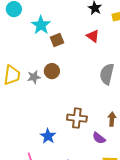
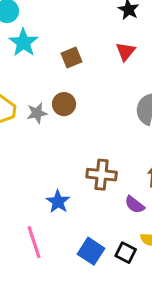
cyan star: (41, 25) -> (23, 43), moved
red triangle: (93, 36) -> (126, 52), turned 32

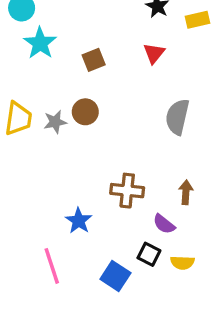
black square: (126, 253) -> (149, 254), moved

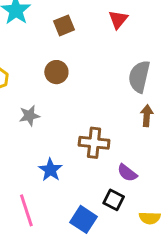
gray star: (55, 122) -> (29, 116), moved
brown arrow: (186, 192) -> (147, 116), moved
yellow semicircle: (182, 263) -> (150, 218), moved

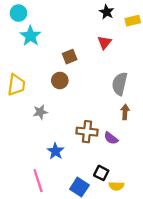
brown square: (64, 25) -> (70, 57), moved
purple semicircle: (127, 173) -> (111, 138), moved
yellow semicircle: (150, 218) -> (116, 186), moved

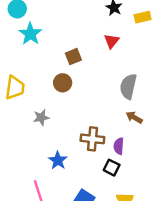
brown arrow: (125, 112) -> (134, 117), turned -64
purple semicircle: (111, 138) -> (119, 146), turned 56
black square: (101, 173) -> (112, 168), moved

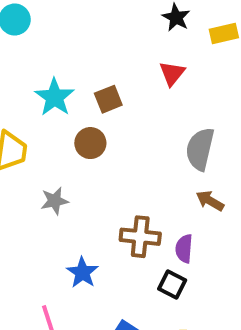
cyan star: (30, 34) -> (55, 97), moved

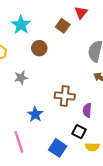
brown square: (108, 99) -> (63, 26), moved, turned -32
purple semicircle: (184, 249) -> (87, 110), moved
black square: (172, 285) -> (79, 132), moved

